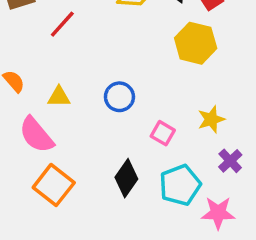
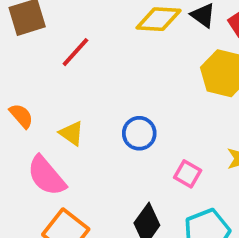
yellow triangle: (59, 97) -> (72, 133), turned 35

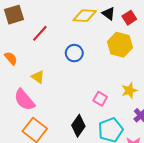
orange semicircle: (21, 116) -> (11, 58), moved
blue circle: (139, 133) -> (74, 53), moved

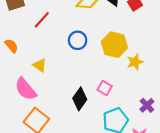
yellow hexagon: (120, 45) -> (114, 45), moved
yellow star: (129, 90) -> (135, 62), moved
black diamond: (78, 126) -> (80, 99), moved

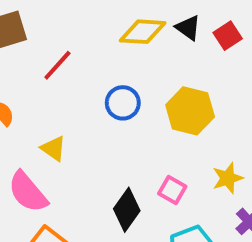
yellow star: (135, 62) -> (228, 178), moved

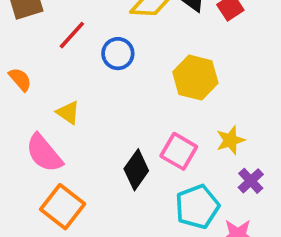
blue circle: (123, 103) -> (118, 54), moved
pink square: (172, 190) -> (179, 151), size x1.4

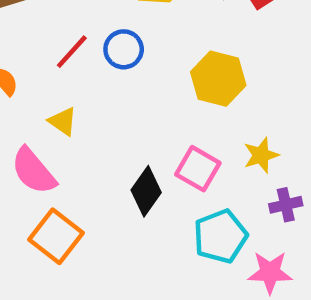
red line: (72, 35) -> (72, 52), moved
purple cross: (251, 181) -> (286, 205), turned 30

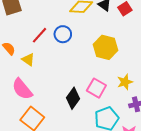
yellow triangle: (63, 121) -> (28, 60), moved

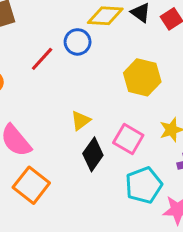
blue circle: (63, 34) -> (78, 42), moved
yellow triangle: (28, 60) -> (81, 121), moved, turned 48

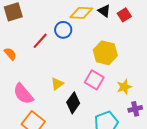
yellow triangle: (81, 121) -> (57, 84), moved
pink square: (128, 139) -> (94, 80), moved

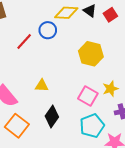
pink square: (94, 80) -> (88, 96), moved
yellow triangle: (57, 84) -> (42, 86), turned 40
black diamond: (73, 103) -> (52, 116), moved

